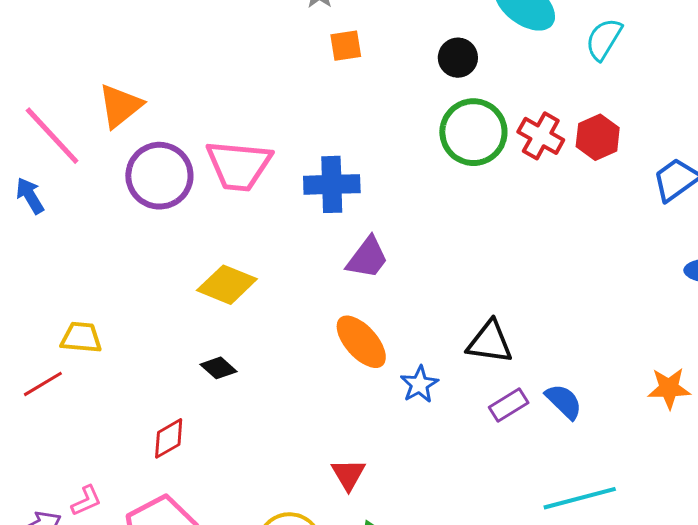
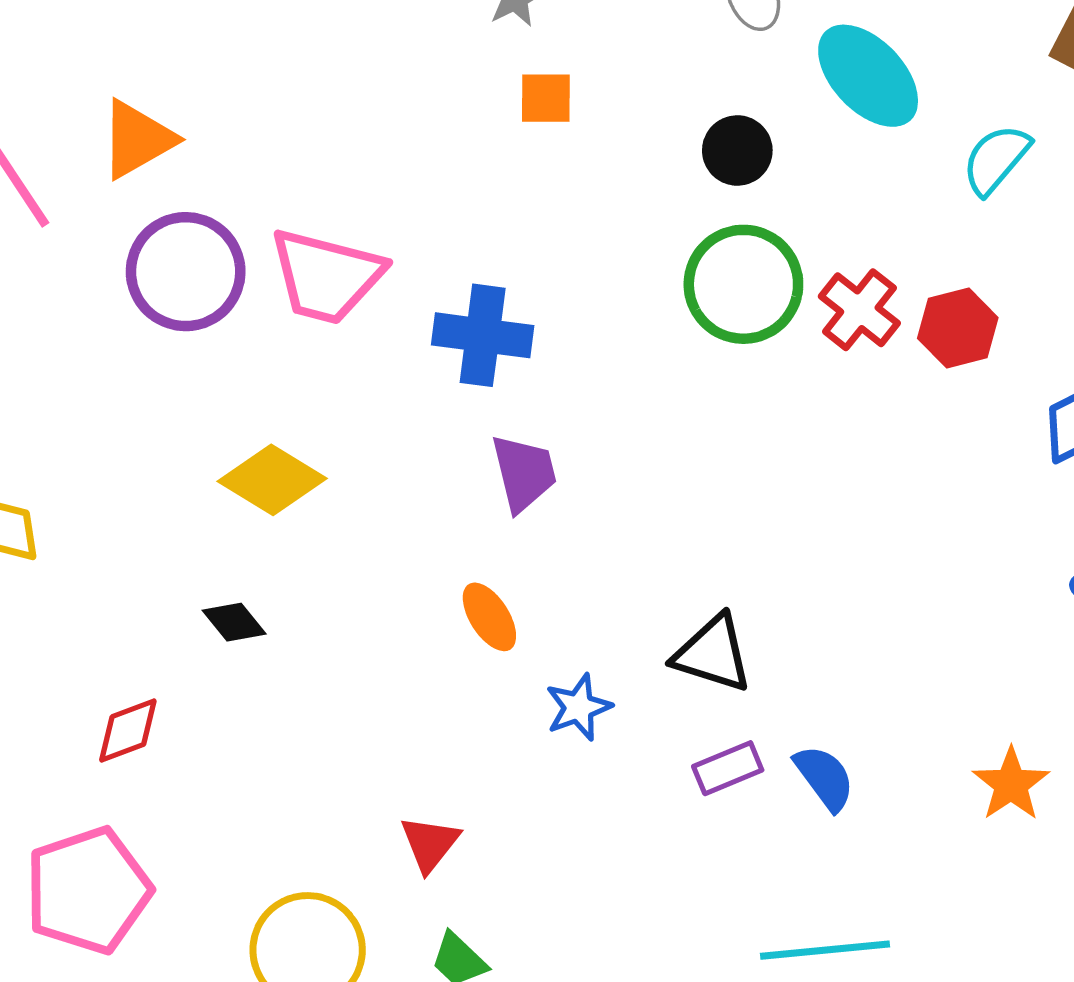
purple trapezoid: (367, 258) -> (524, 473), turned -60
orange ellipse: (361, 342) -> (489, 617), size x0.7
orange star: (669, 388) -> (1011, 784), turned 30

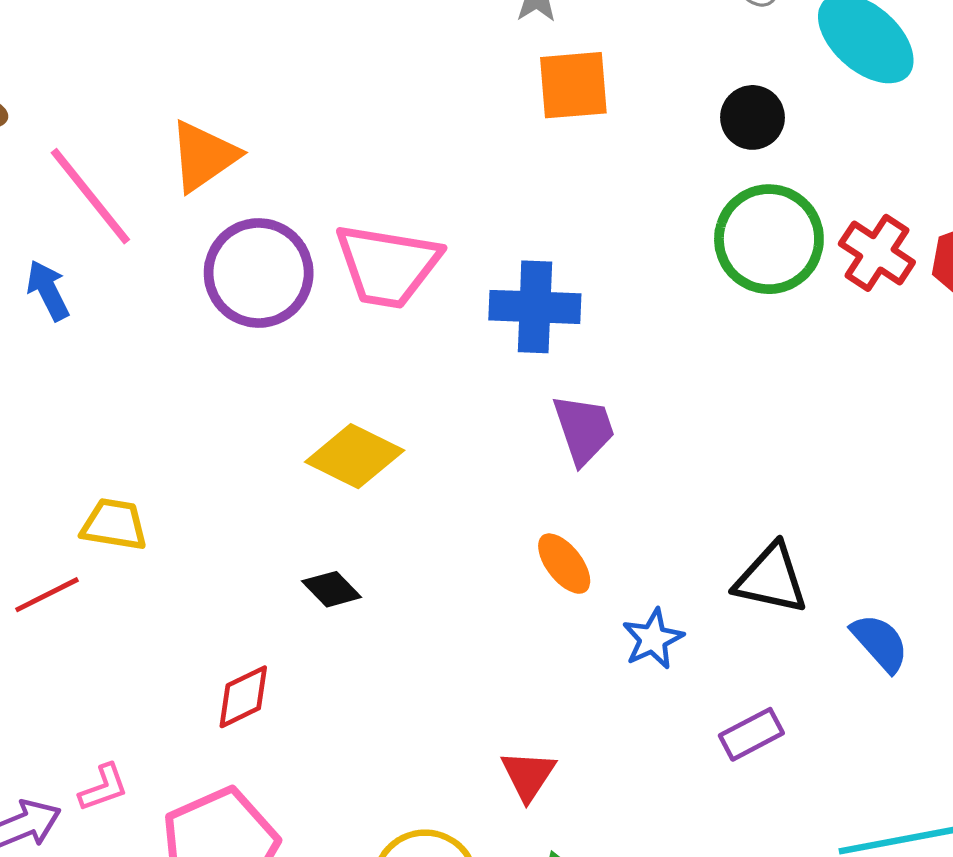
orange square: (546, 98) -> (573, 85), size x1.4
purple rectangle: (728, 768) -> (751, 734), moved
blue semicircle: (824, 778) -> (880, 643), moved

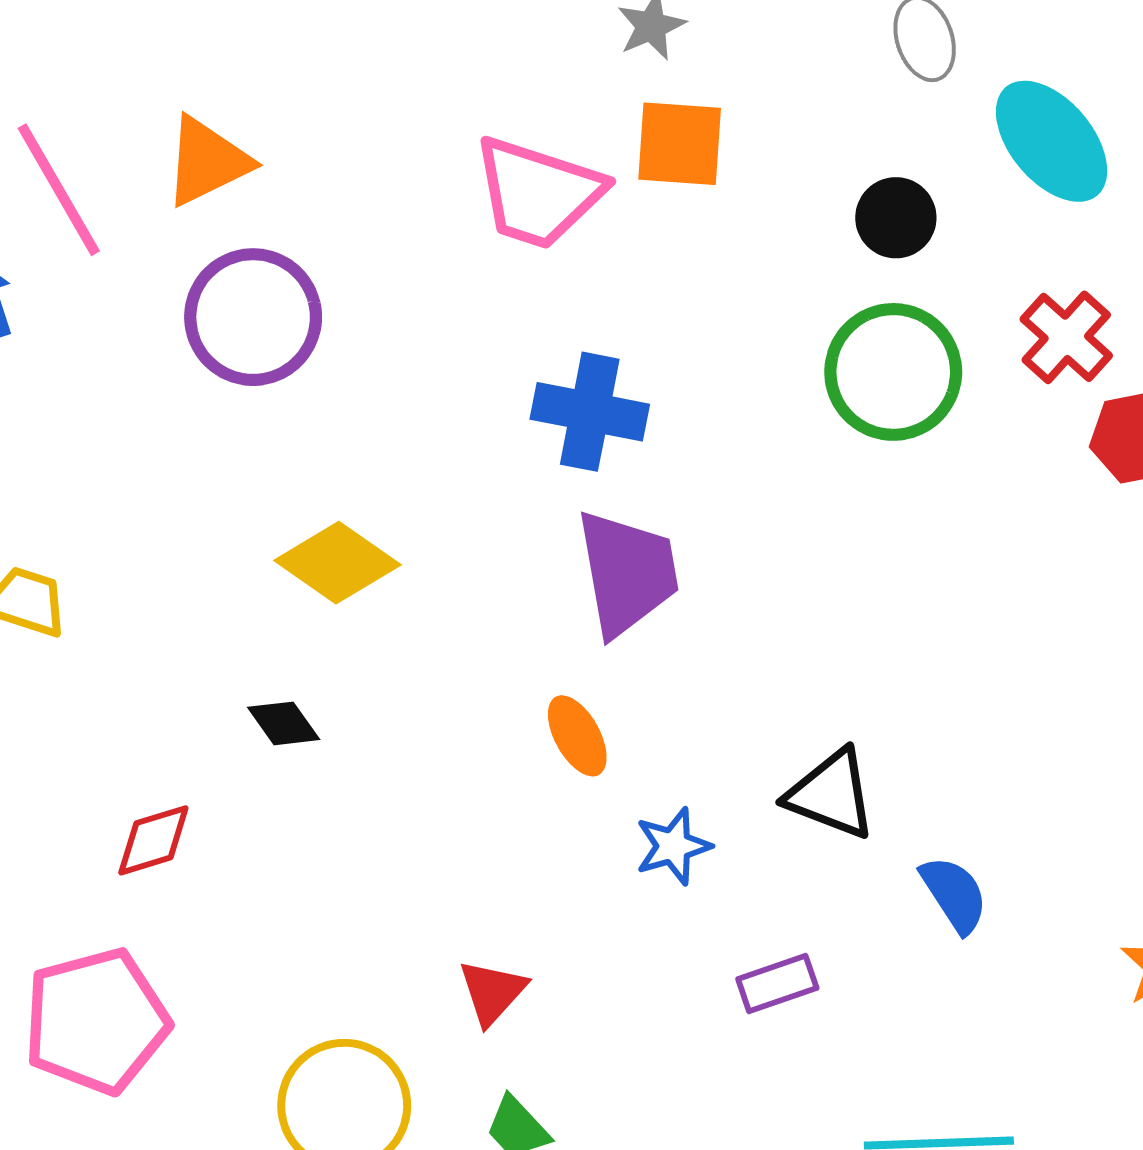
red cross: (877, 253) -> (1066, 337), moved
pink trapezoid: (387, 266) -> (538, 193), moved
purple trapezoid: (584, 429) -> (627, 573), size x1.4

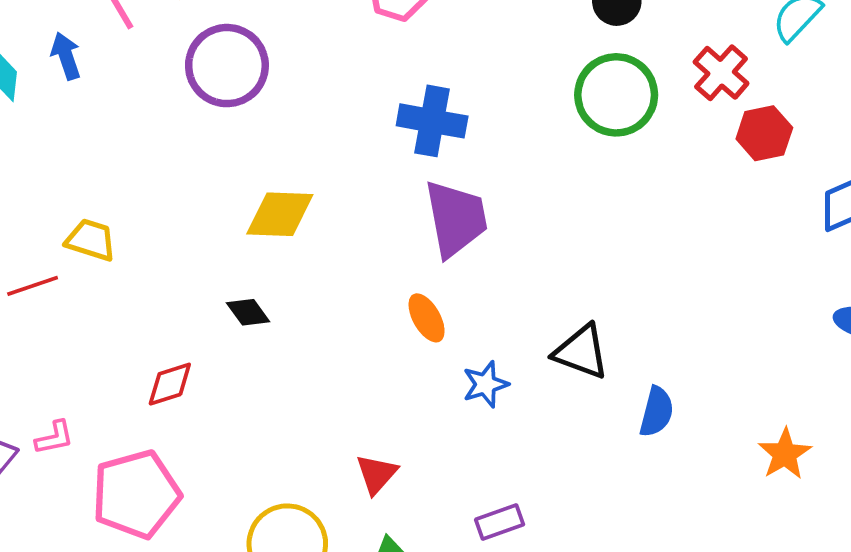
yellow diamond: (337, 563) -> (280, 214), turned -32
blue semicircle: (954, 894) -> (657, 412), turned 48
purple rectangle: (777, 983) -> (500, 522), moved

